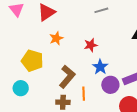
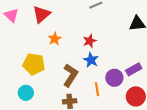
blue star: (100, 67) -> (91, 60), moved
orange line: (84, 94) -> (97, 89), moved

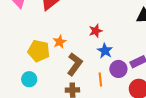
orange star: (55, 39) -> (60, 42), moved
blue star: (91, 60) -> (105, 51), moved

